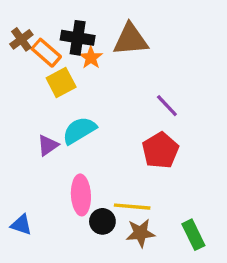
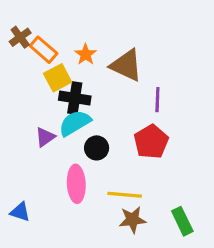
black cross: (78, 38) -> (75, 98), moved
brown triangle: (131, 39) -> (126, 65), moved, turned 30
purple line: (167, 106) -> (157, 100), turned 45
black circle: (102, 221) -> (97, 148), moved

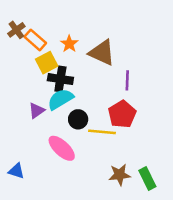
pink ellipse: (76, 184) -> (62, 148), turned -44
yellow line: (125, 195) -> (102, 132), moved
brown star: (132, 220) -> (120, 175), moved

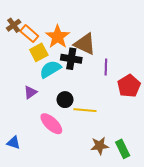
orange star: (69, 44) -> (58, 37), size x1.6
black cross: (60, 79) -> (71, 59), moved
cyan semicircle: (60, 99) -> (50, 69), moved
red pentagon: (122, 114) -> (129, 86), moved

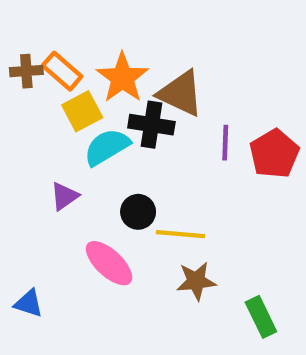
brown cross: (14, 25) -> (26, 71), moved, turned 32
red pentagon: (129, 86) -> (274, 154), moved
brown star: (100, 146) -> (196, 281), moved

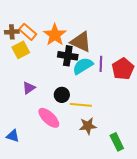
yellow square: (82, 111) -> (21, 50), moved
cyan semicircle: (107, 147) -> (83, 66), moved

